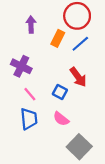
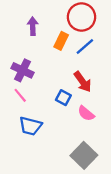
pink line: (30, 94) -> (20, 95), moved
blue trapezoid: (29, 119) -> (30, 126), turned 110
pink semicircle: (61, 119) -> (86, 113), moved

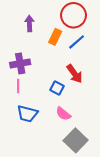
purple cross: (22, 70) -> (20, 63), turned -36
pink line: (20, 95) -> (18, 86), turned 40
pink semicircle: (86, 113) -> (63, 114), moved

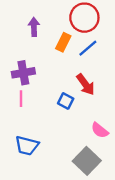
blue trapezoid: (27, 114) -> (27, 146), moved
pink semicircle: (63, 114) -> (100, 130), moved

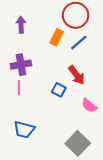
purple arrow: (34, 27) -> (21, 25), moved
pink semicircle: (100, 130) -> (89, 106), moved

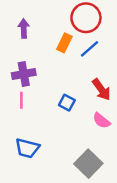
red arrow: (77, 75) -> (101, 90), moved

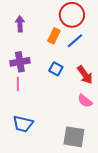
blue square: (67, 103) -> (56, 69), moved
gray square: (88, 164) -> (74, 137), turned -35

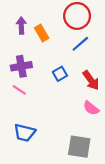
orange rectangle: (54, 36) -> (42, 33), moved, turned -56
blue square: (56, 69) -> (60, 74), turned 32
pink line: (18, 84) -> (19, 90), turned -56

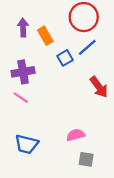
blue square: (60, 74) -> (65, 58), moved
pink semicircle: (91, 108) -> (76, 135), moved, turned 126
gray square: (79, 147) -> (86, 159), size x0.6

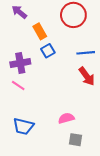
purple arrow: (23, 28) -> (19, 12), moved, turned -49
blue line: (87, 47) -> (86, 53), moved, turned 36
blue square: (65, 58) -> (48, 51), moved

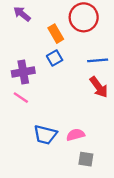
orange rectangle: (40, 31) -> (56, 34), moved
blue trapezoid: (23, 126) -> (45, 135), moved

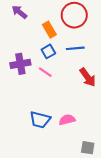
blue line: (98, 60) -> (75, 48), moved
pink line: (21, 98) -> (45, 72), moved
gray square: (86, 159) -> (88, 148), moved

